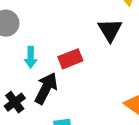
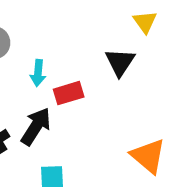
cyan arrow: (31, 57) -> (38, 73), moved

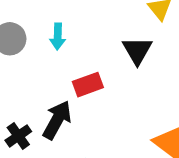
cyan arrow: (38, 73) -> (58, 36), moved

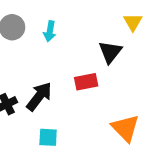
red rectangle: (88, 85) -> (86, 82), moved

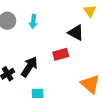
black triangle: (110, 52) -> (76, 33), turned -36

